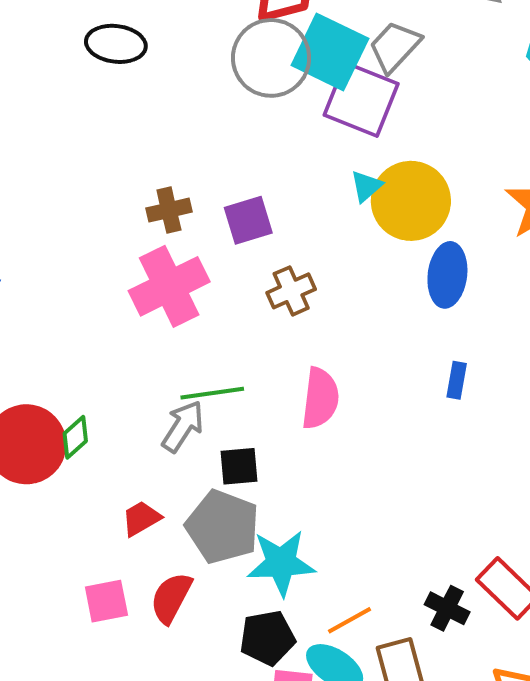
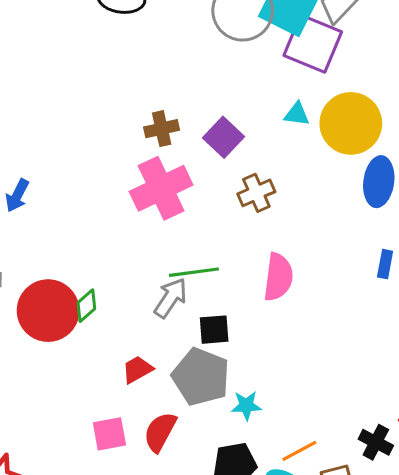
cyan triangle: (366, 186) -> (297, 114), moved, turned 48
purple square: (248, 220) -> (223, 137), turned -30
cyan star: (281, 563) -> (246, 405), size x0.6

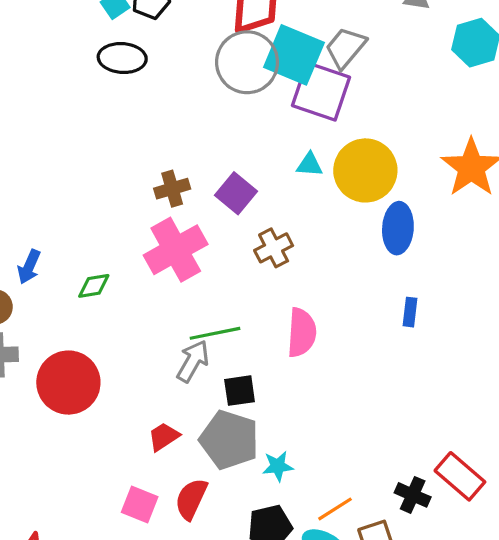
green diamond: (86, 306) -> (94, 286), moved, turned 36
pink square: (109, 434) -> (140, 505), turned 36

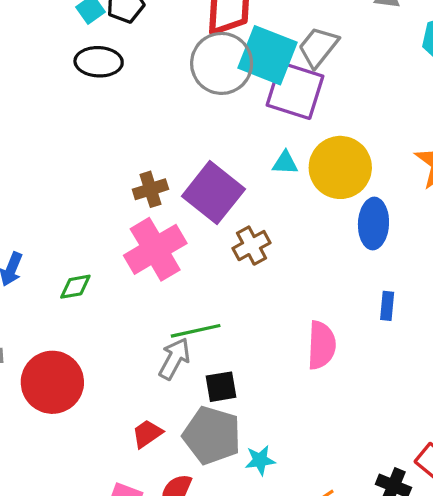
purple square: (236, 193) -> (213, 193), size x1.5
pink semicircle: (302, 333) -> (321, 345), moved

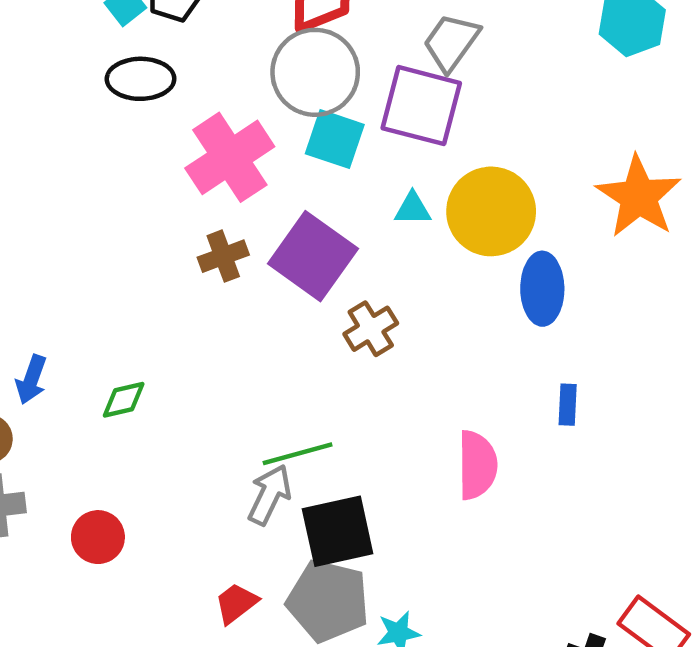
cyan square: (268, 55) -> (335, 139), moved, size x0.7
pink cross: (155, 249) -> (230, 157), moved
red circle: (52, 382) -> (98, 537), size x0.6
black square: (221, 387) -> (338, 531), size x1.6

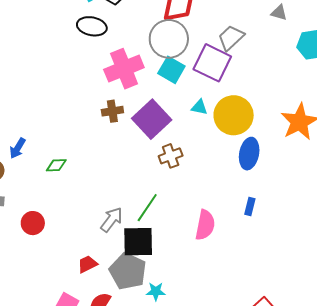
green line: (298, 454) -> (147, 208), moved, turned -52

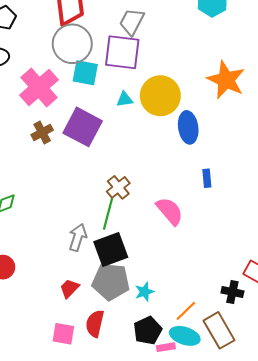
brown cross: (171, 156) -> (118, 187), moved
pink semicircle: (205, 225) -> (170, 211), turned -32

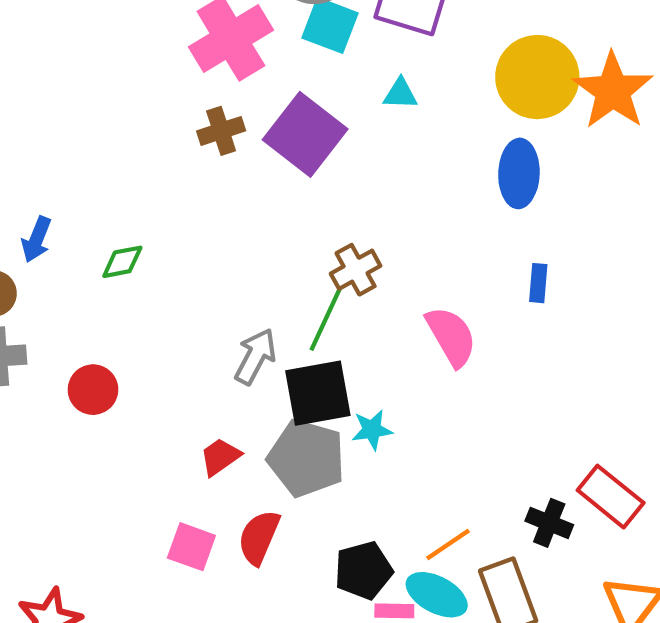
yellow circle: (160, 96) -> (537, 77), moved
cyan star: (144, 292) -> (372, 430), moved

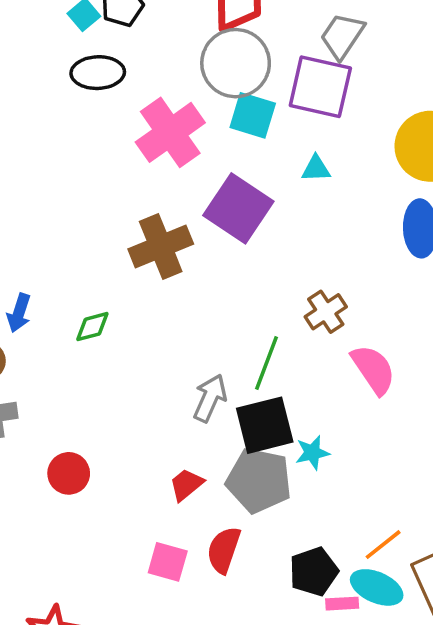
brown cross: (221, 131) -> (161, 246), moved, size x1.6
brown cross: (356, 270) -> (326, 312), moved
red circle: (93, 390) -> (69, 473), moved

